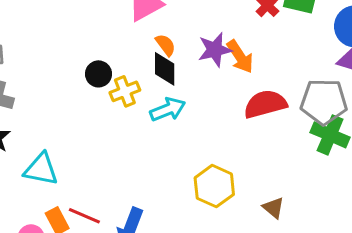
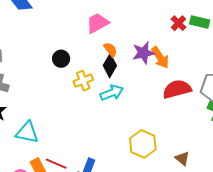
black diamond: (165, 69) -> (110, 66), turned 30
black circle: (99, 74) -> (61, 59), moved

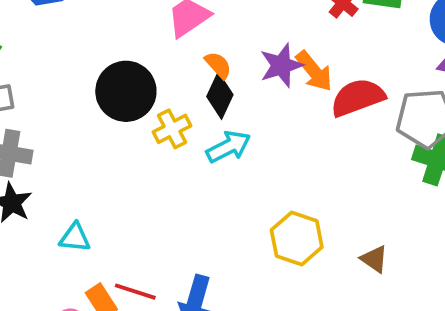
black circle: (61, 59) -> (126, 91), size x1.8
red semicircle: (177, 89) -> (358, 97), moved
cyan triangle: (27, 132) -> (75, 238), size x0.7

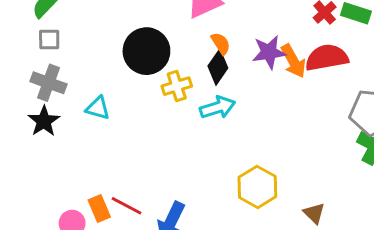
red semicircle: (358, 97) -> (327, 58), moved
cyan triangle: (75, 238) -> (98, 108), moved

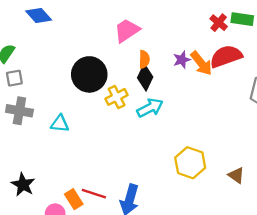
orange semicircle: (221, 43) -> (144, 59), turned 42
purple star: (269, 52) -> (182, 60), size x0.7
black star: (44, 121) -> (23, 185), moved

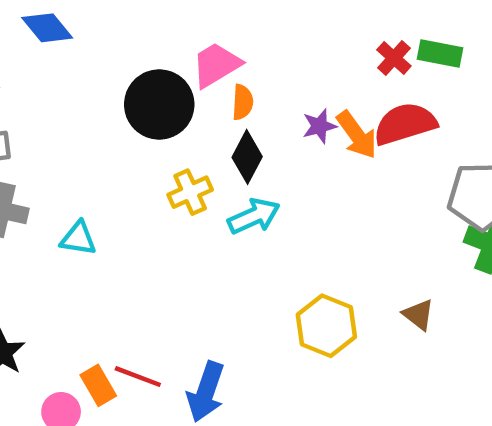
orange semicircle: (144, 59) -> (243, 102), moved
black circle: (89, 74) -> (159, 104), moved
brown triangle: (236, 175) -> (419, 315), moved

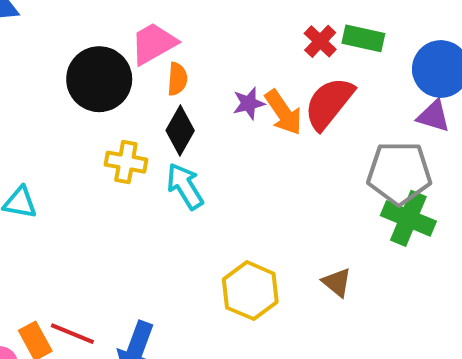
red semicircle: (405, 124) -> (329, 103), turned -36
yellow cross: (190, 192) -> (126, 162), turned 33
cyan arrow: (254, 216) -> (185, 186), turned -99

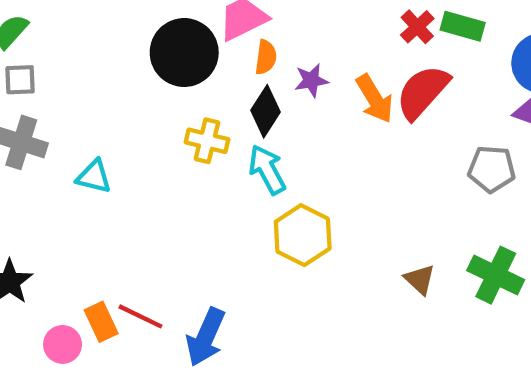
purple star: (249, 103) -> (311, 80), moved
gray pentagon: (399, 173) -> (492, 169), size x0.7
green cross: (408, 218) -> (496, 275), moved
yellow hexagon: (250, 291) -> (303, 235), moved

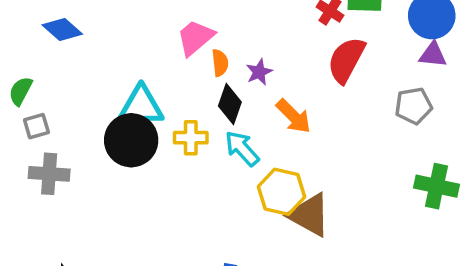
black circle: (184, 53) -> (131, 140), moved
orange arrow: (375, 99) -> (294, 116), moved
cyan triangle: (94, 177) -> (141, 106), moved, size x1.6
brown triangle: (420, 279) -> (309, 215), moved, size x1.8

